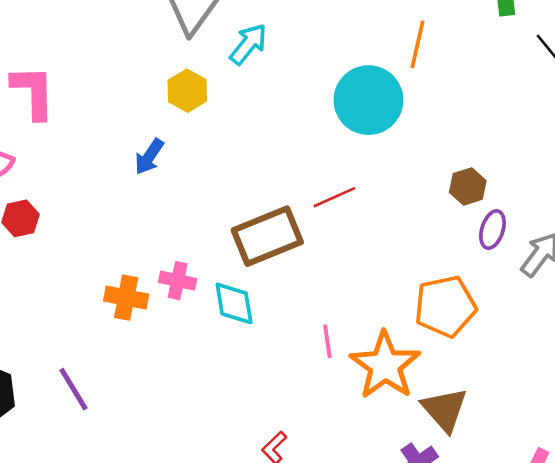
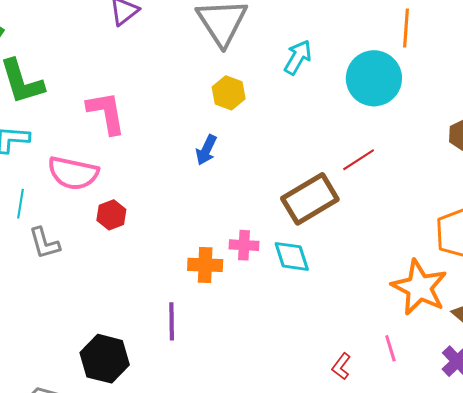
cyan arrow: (248, 44) -> (298, 57), moved
pink line: (327, 341) -> (390, 348), moved
purple line: (73, 389) -> (172, 321), moved, turned 39

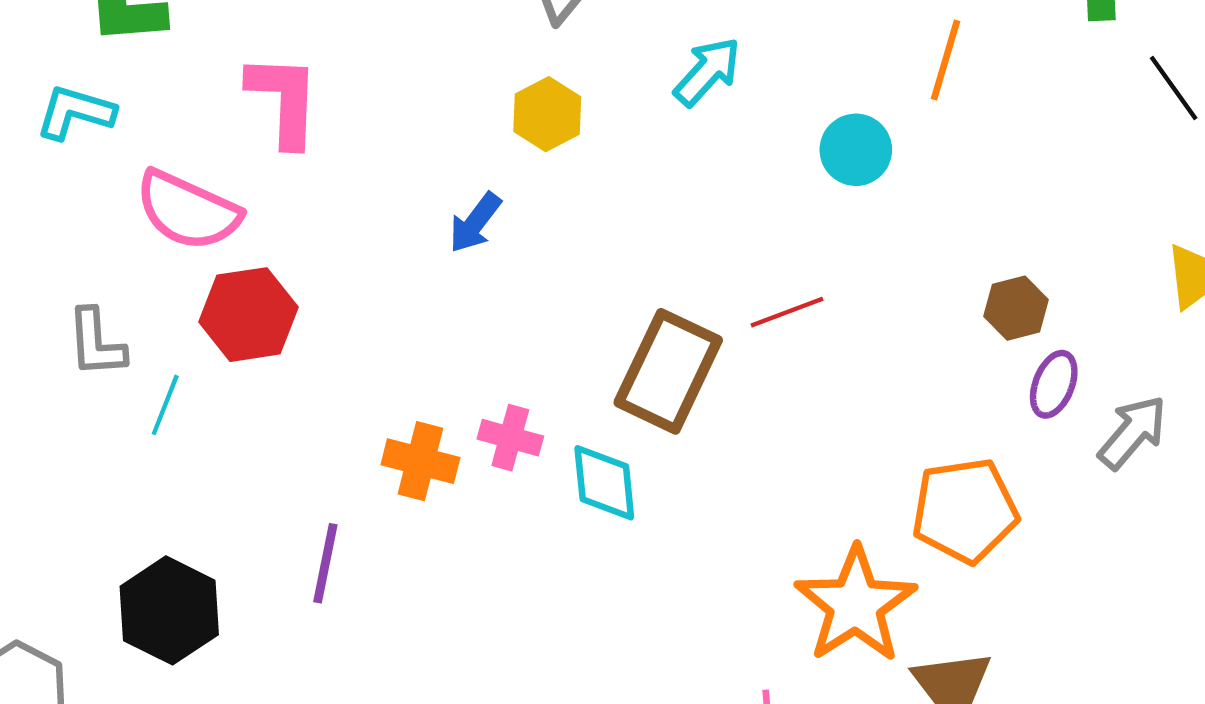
cyan circle: (374, 78) -> (856, 150), size x0.6
brown rectangle: (310, 199) -> (668, 371), turned -46
cyan line: (20, 204) -> (165, 405), moved
red hexagon: (111, 215) -> (248, 315), size x1.5

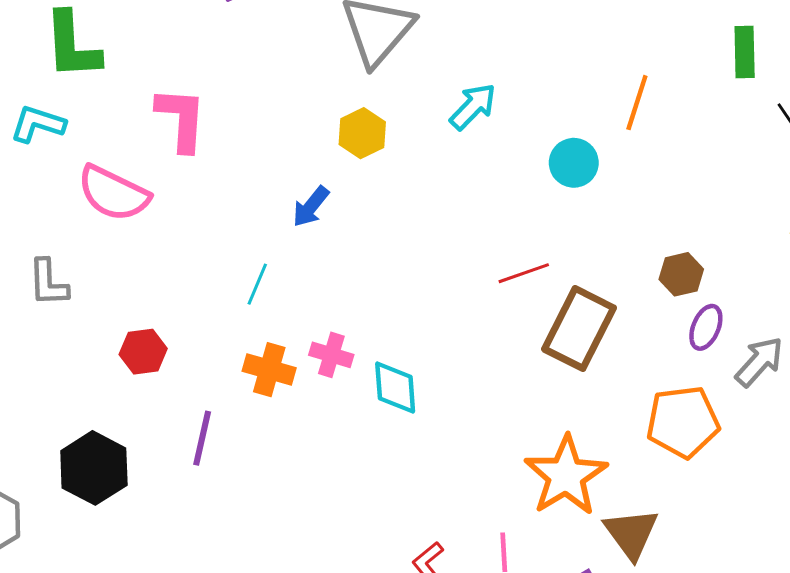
red hexagon: (248, 315) -> (143, 352), moved, size x0.7
brown rectangle: (668, 371) -> (579, 328), moved
cyan line: (165, 405) -> (257, 284), moved
orange pentagon: (965, 510) -> (683, 422), moved

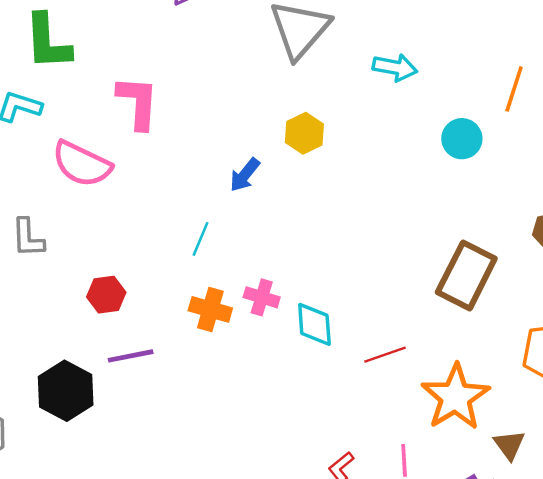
cyan arrow: (473, 107) -> (395, 67), moved, turned 57
yellow hexagon: (362, 133) -> (304, 133), moved
red line: (524, 273) -> (385, 355), moved
purple line: (202, 438) -> (131, 356), moved, turned 66
brown triangle: (631, 534) -> (509, 445), size x0.7

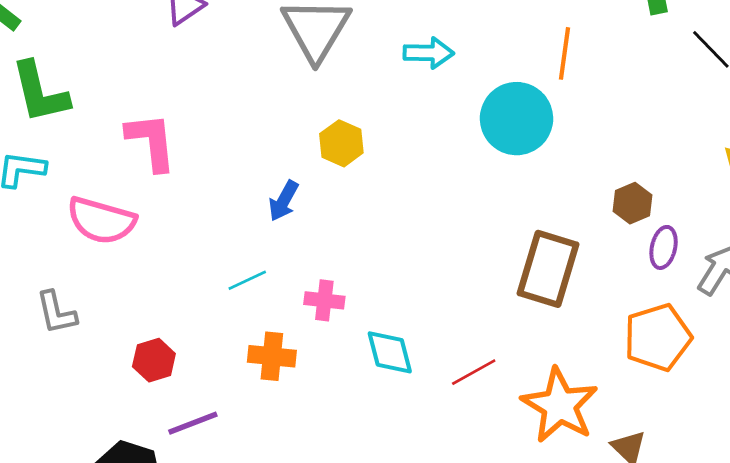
cyan circle: (462, 139) -> (516, 119), size x1.6
cyan line: (200, 239) -> (247, 280), turned 52
pink cross: (262, 297) -> (324, 300), moved

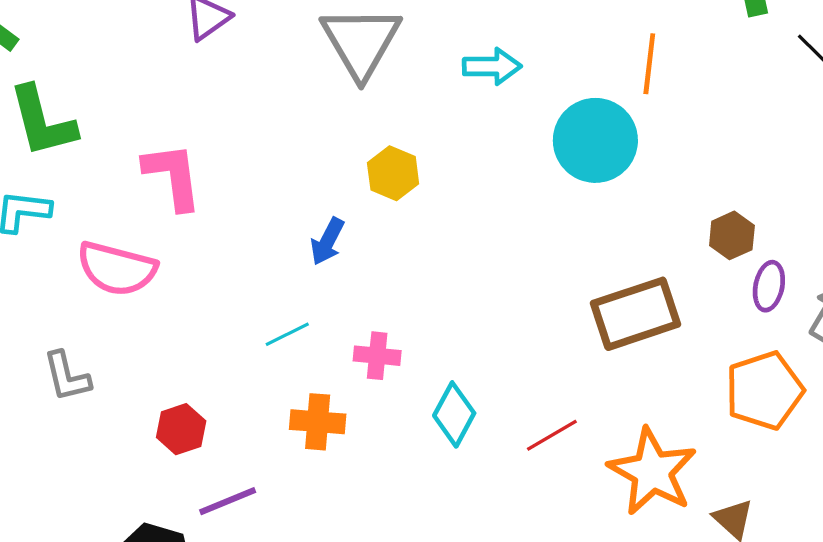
brown rectangle: (548, 269) -> (636, 314), turned 56
cyan diamond: (390, 352) -> (454, 414), turned 44

